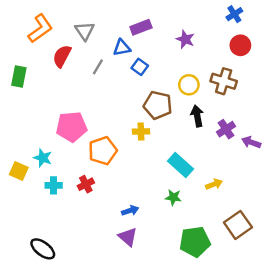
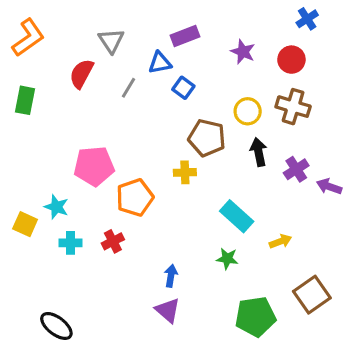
orange L-shape: (40, 29) -> (28, 38), moved
red circle: (240, 45) -> (291, 60), moved
blue arrow: (130, 211) -> (171, 276), turned -63

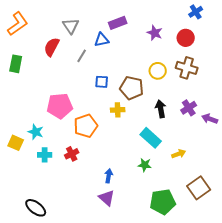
blue square: (183, 88) -> (102, 82), moved, turned -32
black arrow: (259, 152) -> (161, 109), moved

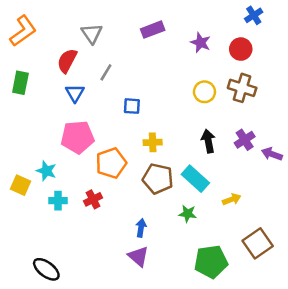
blue triangle: (102, 40) -> (75, 93), moved, turned -49
brown pentagon: (132, 88) -> (158, 179), moved

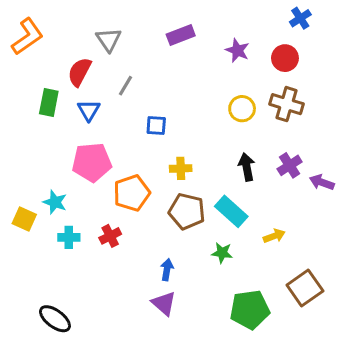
green rectangle: (20, 83) -> (49, 103), moved

